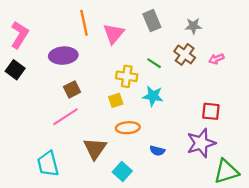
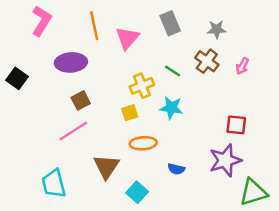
pink L-shape: (20, 35) -> (42, 21), moved
pink arrow: (216, 59) -> (242, 66), turned -40
yellow cross: (127, 76) -> (142, 86), turned -30

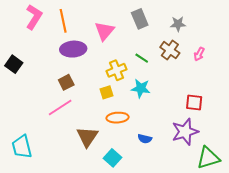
orange line: (94, 26) -> (63, 21), moved
purple ellipse: (71, 62) -> (73, 49), moved
cyan trapezoid: (54, 184) -> (22, 147), moved

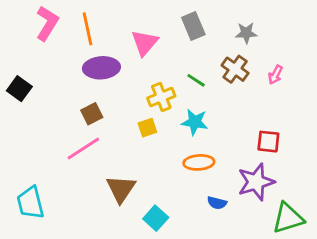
orange ellipse: (118, 118) -> (199, 162), moved
blue semicircle: (145, 139) -> (217, 203), moved

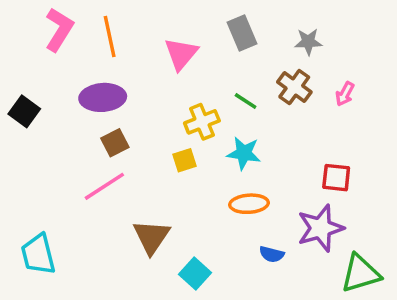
purple ellipse: (101, 68) -> (103, 97), moved

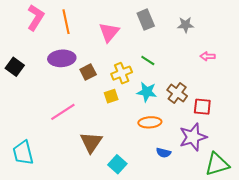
brown cross: (294, 87) -> (177, 93), moved
pink arrow: (345, 94) -> (208, 56), turned 64
brown square: (115, 143) -> (88, 72), moved

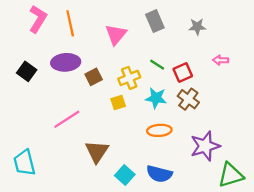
black square: (15, 67) -> (27, 71), moved
red square: (202, 107) -> (183, 72), moved, turned -30
blue semicircle: (164, 153) -> (159, 174), moved, size x1.6

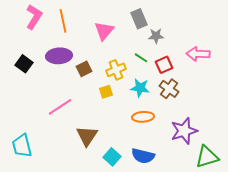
gray star: (197, 27) -> (156, 36), moved
pink arrow: (221, 60) -> (198, 54), size x1.6

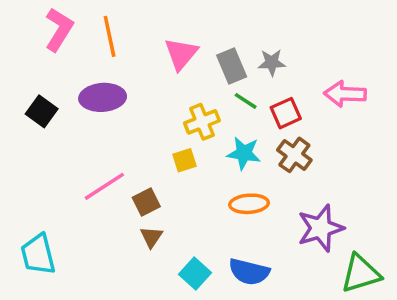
gray rectangle: (139, 19) -> (232, 66), moved
brown square: (84, 69) -> (146, 202), moved
brown triangle: (87, 136) -> (151, 237), size x0.6

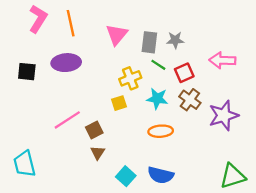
gray rectangle: (232, 66) -> (149, 42), turned 30
black square: (42, 111) -> (27, 72), turned -30
purple star: (321, 228) -> (224, 115), moved

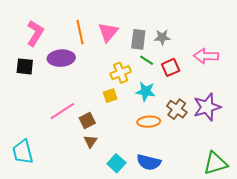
pink L-shape: (38, 19) -> (35, 33), moved
orange line: (71, 23) -> (80, 32), moved
brown cross: (190, 100) -> (177, 109), moved

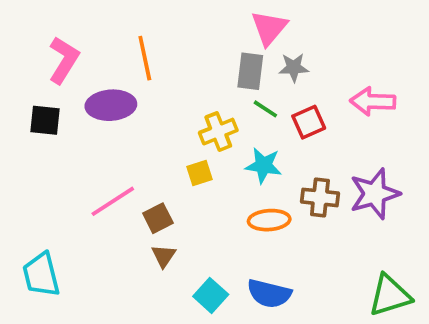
pink triangle: (108, 32) -> (269, 28), moved
brown cross: (177, 109) -> (320, 197), turned -30

